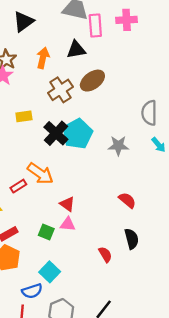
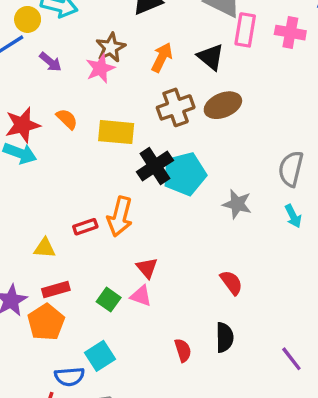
black triangle: (76, 50) -> (211, 57), turned 36
yellow rectangle: (24, 116) -> (116, 132), size x1.5
orange arrow: (40, 173) -> (120, 217), turned 56

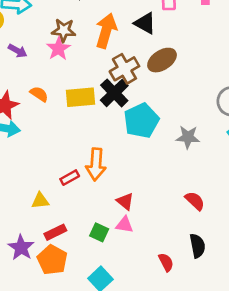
brown star: (111, 47) -> (64, 30), turned -30
orange arrow: (162, 57) -> (106, 31), size x1.4
black cross: (155, 166) -> (114, 93), moved

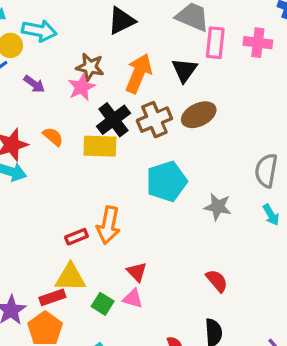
black triangle: (145, 23) -> (184, 70), turned 30
black cross: (114, 93) -> (113, 120), moved
yellow triangle: (40, 201) -> (70, 277), moved, size x1.5

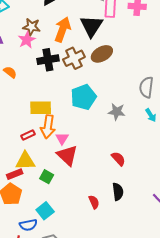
black triangle: (184, 70) -> (91, 26), size x1.4
black cross: (113, 120) -> (48, 60), turned 30
yellow rectangle: (100, 146) -> (41, 108), moved
red triangle: (137, 272) -> (67, 155), size x1.6
pink triangle: (133, 298) -> (62, 138), moved, turned 48

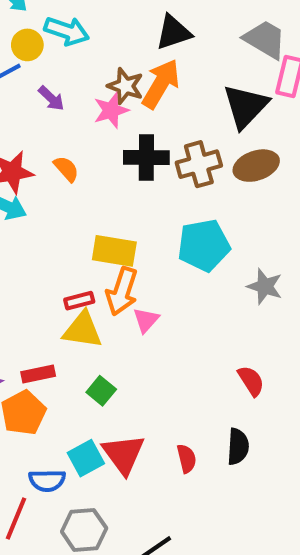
orange arrow: (63, 29) -> (161, 84), moved
red triangle: (67, 155) -> (124, 454), moved
yellow triangle: (25, 161) -> (83, 330), moved

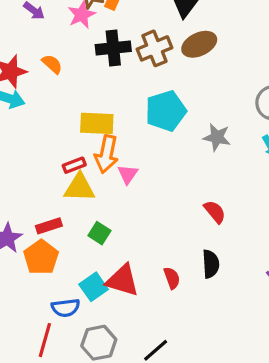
red triangle: (124, 454) -> (123, 280), turned -30

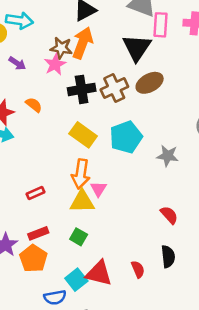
yellow rectangle: (97, 123) -> (83, 135), moved, turned 36
red rectangle: (74, 165) -> (36, 193), moved
yellow triangle: (79, 188) -> (82, 202), moved

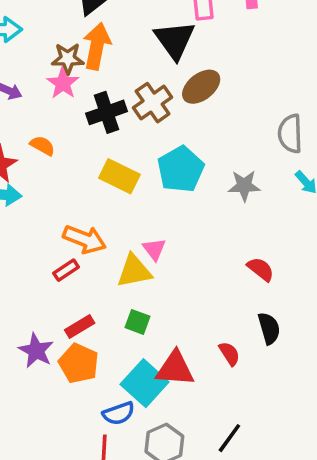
orange arrow: (81, 174) -> (85, 239), moved, turned -68
cyan square: (76, 280) -> (145, 383), size x1.4

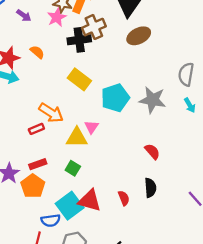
brown cross: (153, 103) -> (94, 27), moved
cyan pentagon: (181, 169) -> (115, 98), moved
gray star: (244, 186) -> (152, 100), size x1.4

